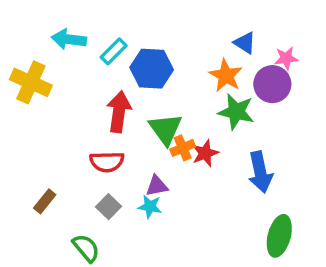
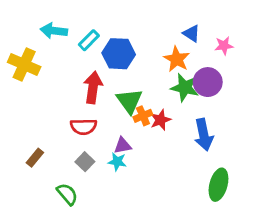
purple circle: (272, 84) -> (208, 82), moved

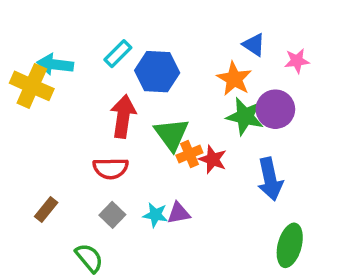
cyan arrow: (54, 31) -> (55, 64), moved
red star: (160, 120) -> (213, 159), turned -30
purple triangle: (123, 145) -> (179, 213), moved

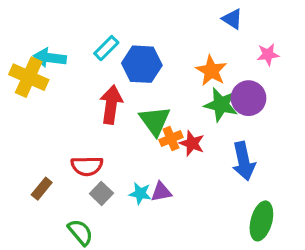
blue triangle: (254, 45) -> (232, 19), moved
red semicircle: (111, 168) -> (87, 166), moved

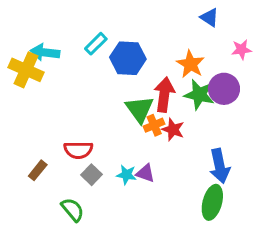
red arrow: (111, 105) -> (164, 95), moved
blue arrow: (244, 161) -> (220, 166), moved
purple triangle: (161, 192) -> (145, 173), turned 30
green ellipse: (261, 221) -> (212, 202), moved

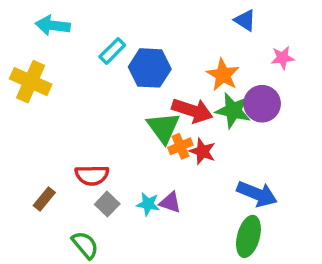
cyan arrow: (45, 52) -> (53, 25), moved
red arrow: (164, 95) -> (192, 111), turned 100
blue arrow: (220, 166) -> (257, 194), turned -56

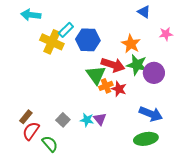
yellow cross: (31, 82) -> (52, 42), moved
purple circle: (262, 104) -> (154, 73), moved
red semicircle: (92, 175) -> (31, 131), moved, turned 126
purple triangle: (170, 202) -> (100, 119), turned 32
green ellipse: (248, 236) -> (146, 139), turned 65

